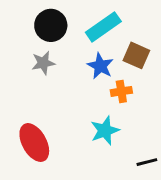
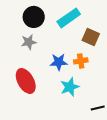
blue star: (100, 66) -> (59, 62), moved, turned -30
red ellipse: (34, 143) -> (26, 81), moved

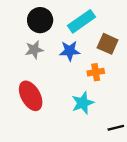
blue star: (59, 62) -> (70, 51), moved

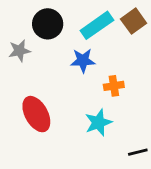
brown square: (108, 44) -> (134, 21), moved, turned 30
gray star: (34, 50) -> (19, 51), moved

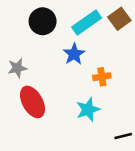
gray star: (19, 51) -> (17, 68), moved
blue star: (83, 61) -> (74, 54), turned -30

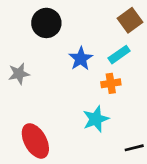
cyan rectangle: (87, 23) -> (119, 55), moved, size x0.7
red ellipse: (32, 102) -> (35, 141), moved

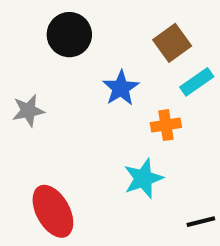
brown square: (130, 20) -> (172, 43), moved
cyan rectangle: (119, 55) -> (197, 82), moved

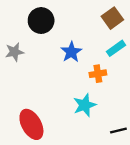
brown square: (172, 43) -> (112, 18), moved
gray star: (28, 111) -> (15, 52), moved

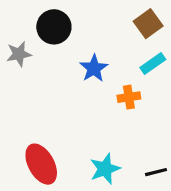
gray star: (15, 52) -> (19, 54), moved
cyan star: (85, 105) -> (105, 169), moved

